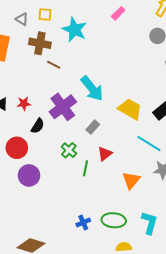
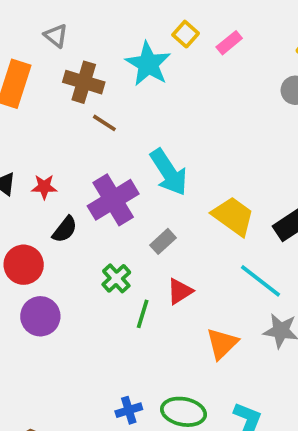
yellow square: (45, 14) -> (186, 34), moved, turned 32

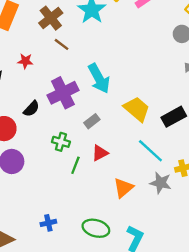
brown cross: (84, 82) -> (51, 18), turned 30
red star: (44, 187) -> (25, 61), moved
green cross: (116, 278) -> (61, 142), turned -36
blue cross: (129, 410) -> (48, 223), moved

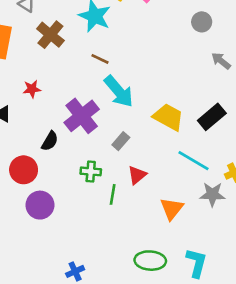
brown line: (62, 44) -> (100, 59), moved
blue cross: (48, 223) -> (75, 271), moved

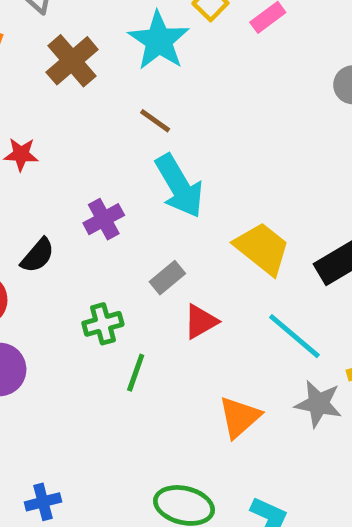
purple cross: (82, 116) -> (104, 219), size x0.6
green cross: (91, 171) -> (103, 324), turned -30
red triangle: (137, 175) -> (201, 322), moved

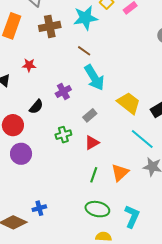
cyan star: (159, 41) -> (85, 18), turned 30
brown cross: (72, 61) -> (50, 26), turned 30
red triangle: (201, 322) -> (92, 143), moved
green line: (136, 373) -> (94, 175), moved

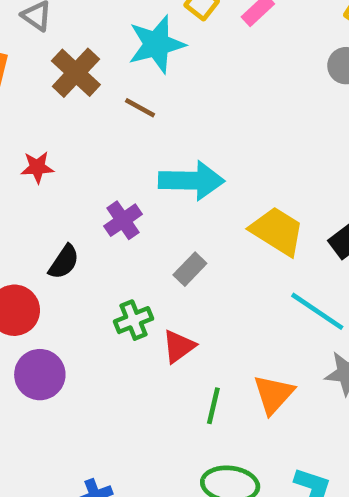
brown cross: (50, 26) -> (76, 73), turned -30
brown line: (84, 51) -> (140, 108), moved
cyan arrow: (94, 78) -> (192, 181), turned -52
red triangle: (92, 143) -> (179, 346), moved

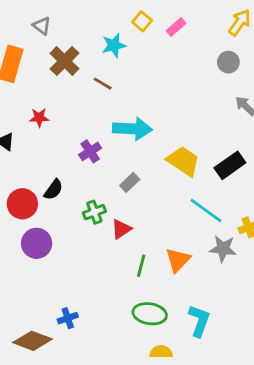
cyan star: (156, 44) -> (114, 45), size x0.7
black semicircle: (64, 262) -> (53, 190), moved

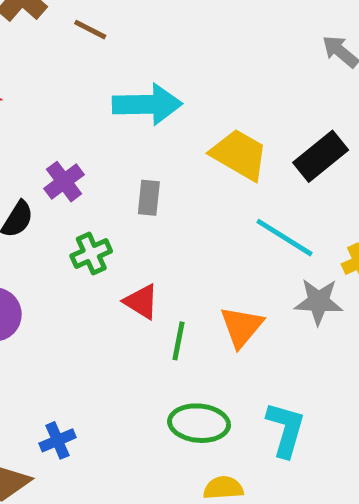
purple cross: (90, 151) -> (64, 182), moved
gray rectangle: (130, 182) -> (149, 198), turned -36
red triangle: (121, 229) -> (141, 302), moved, turned -50

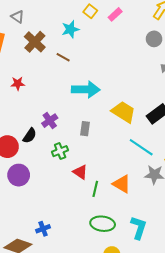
orange triangle: (242, 327) -> (122, 184), turned -42

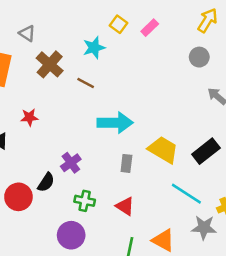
gray rectangle: (85, 129) -> (126, 163), moved
green cross: (60, 151) -> (85, 201), turned 35
red triangle: (80, 172) -> (125, 206), moved
purple circle: (19, 175) -> (71, 235), moved

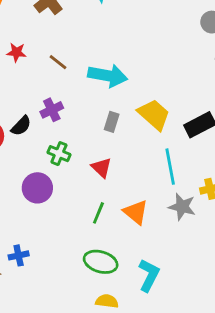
brown line: (86, 83) -> (58, 62), moved
cyan line: (186, 194) -> (170, 167), turned 36

